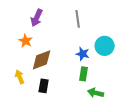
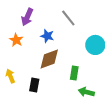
gray line: (78, 19) -> (68, 18), turned -30
blue star: (83, 54) -> (47, 36), moved
brown diamond: (42, 60) -> (49, 59), moved

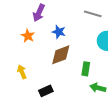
gray line: (68, 18) -> (93, 14), moved, turned -36
black rectangle: (34, 85) -> (46, 91), moved, turned 56

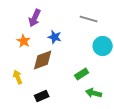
brown diamond: (61, 55) -> (43, 60), moved
green rectangle: (86, 69) -> (82, 74), turned 48

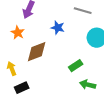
blue star: (55, 37) -> (58, 28), moved
black rectangle: (42, 96) -> (22, 88), moved

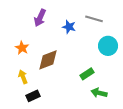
blue star: (58, 28) -> (69, 27), moved
orange star: (18, 33) -> (22, 48), moved

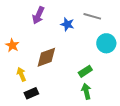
orange star: (22, 48) -> (12, 45), moved
green arrow: (99, 93) -> (86, 91), moved, turned 63

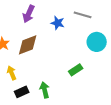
brown diamond: (46, 57) -> (28, 45), moved
green arrow: (86, 91) -> (45, 90), moved

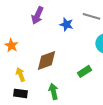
brown diamond: (28, 45) -> (46, 60), moved
black rectangle: (22, 92) -> (20, 93), moved, turned 32

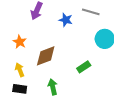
orange star: (11, 45) -> (20, 42), moved

